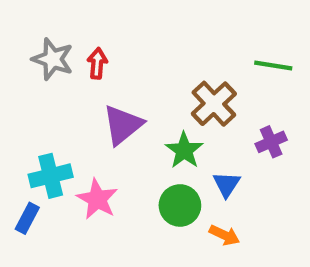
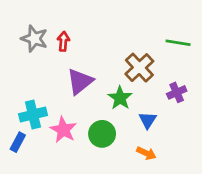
green circle: (180, 205) -> (102, 134), moved

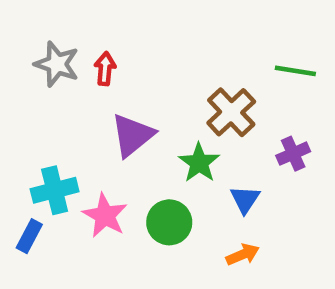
orange arrow: (146, 153) -> (243, 254), turned -48

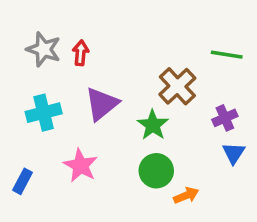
cyan cross: (55, 190) -> (44, 113), moved
blue triangle: (245, 199) -> (234, 153), moved
green circle: (169, 222) -> (156, 171), moved

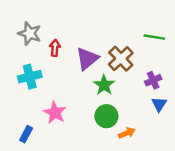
red arrow: (81, 53) -> (55, 48), moved
purple triangle: (102, 104) -> (87, 59), moved
blue rectangle: (22, 181) -> (26, 134), moved

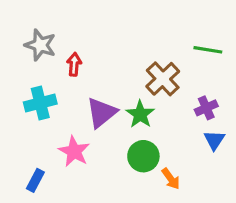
purple triangle: (87, 59) -> (101, 113), moved
orange arrow: (127, 133) -> (171, 179), turned 77

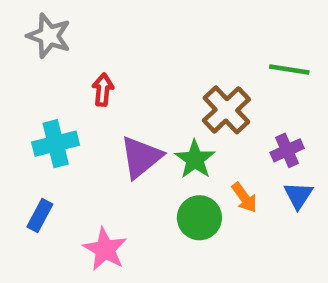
gray star: (40, 45) -> (49, 36), moved
pink star: (74, 151) -> (105, 249), moved
orange arrow: (171, 179) -> (244, 198), moved
blue rectangle: (35, 180) -> (40, 216), moved

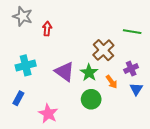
red arrow: (103, 90) -> (47, 29), moved
purple triangle: (141, 157) -> (65, 72), turned -45
orange arrow: (244, 198) -> (112, 82), moved

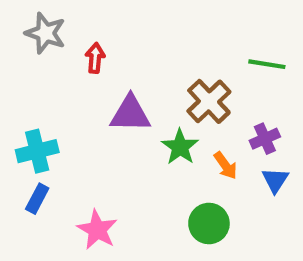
cyan cross: (26, 65) -> (37, 151), moved
purple triangle: (65, 72) -> (130, 114), moved, turned -35
green circle: (91, 99) -> (209, 223), moved

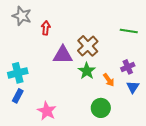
brown cross: (209, 101) -> (88, 46), moved

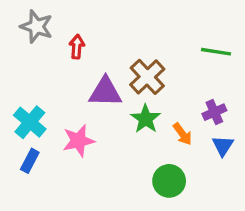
cyan cross: (18, 73) -> (30, 122), turned -36
pink star: (47, 111) -> (78, 141), moved, turned 30

